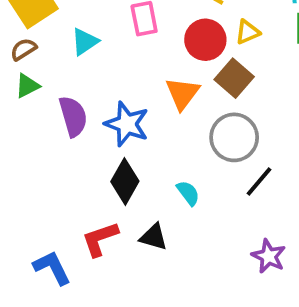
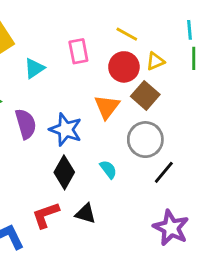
cyan semicircle: (188, 193) -> (108, 169), moved
purple star: (269, 256) -> (171, 228), size x1.4

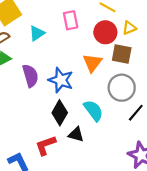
brown square: (145, 95) -> (122, 54), turned -30
cyan semicircle: (108, 169) -> (93, 111), size x1.5
black triangle: (86, 214) -> (76, 134), moved

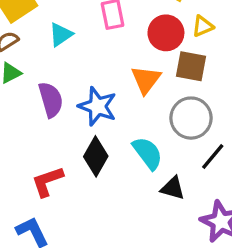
black triangle: (76, 134) -> (173, 188), moved
red L-shape: (46, 145) -> (47, 181), moved

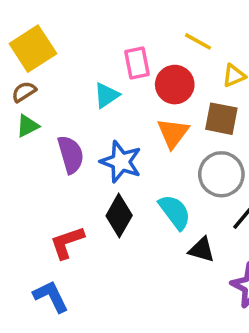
red circle: (166, 33) -> (175, 85), moved
cyan triangle: (61, 35) -> (107, 95), moved

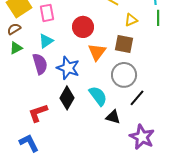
pink rectangle: (137, 63) -> (47, 13), moved
red circle: (175, 85) -> (83, 27), moved
cyan triangle: (107, 95) -> (46, 41), moved

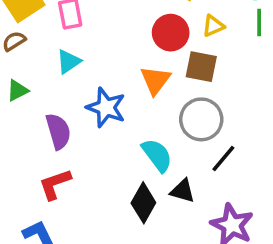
red circle: (83, 27) -> (171, 33), moved
green triangle: (16, 48) -> (17, 90), moved
purple semicircle: (40, 64) -> (58, 131), moved
black diamond: (67, 98) -> (143, 203), moved

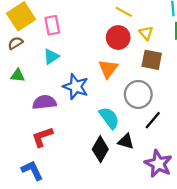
yellow triangle: (213, 26) -> (146, 33), turned -48
brown square: (201, 67) -> (152, 60), moved
green triangle: (17, 90) -> (18, 75), turned 32
purple semicircle: (58, 131) -> (44, 102), turned -80

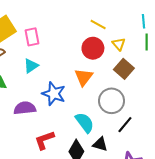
brown square: (152, 60) -> (124, 69), turned 30
red L-shape: (42, 137) -> (44, 140), moved

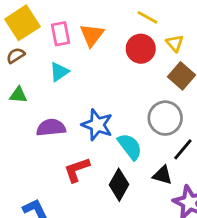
orange triangle: (84, 77) -> (92, 35), moved
blue star: (54, 94) -> (97, 125), moved
black triangle: (100, 144) -> (162, 175), moved

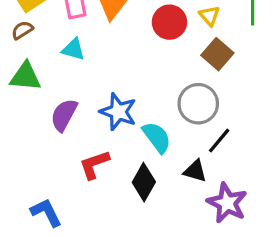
cyan triangle: (59, 72) -> (73, 49), turned 50
green triangle: (18, 95) -> (25, 77), size x1.5
purple semicircle: (51, 128) -> (64, 115), turned -56

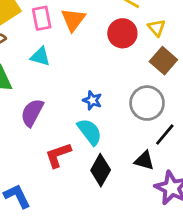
blue star: (118, 112) -> (92, 100), moved, size x0.6
cyan semicircle: (157, 137) -> (90, 132), moved

